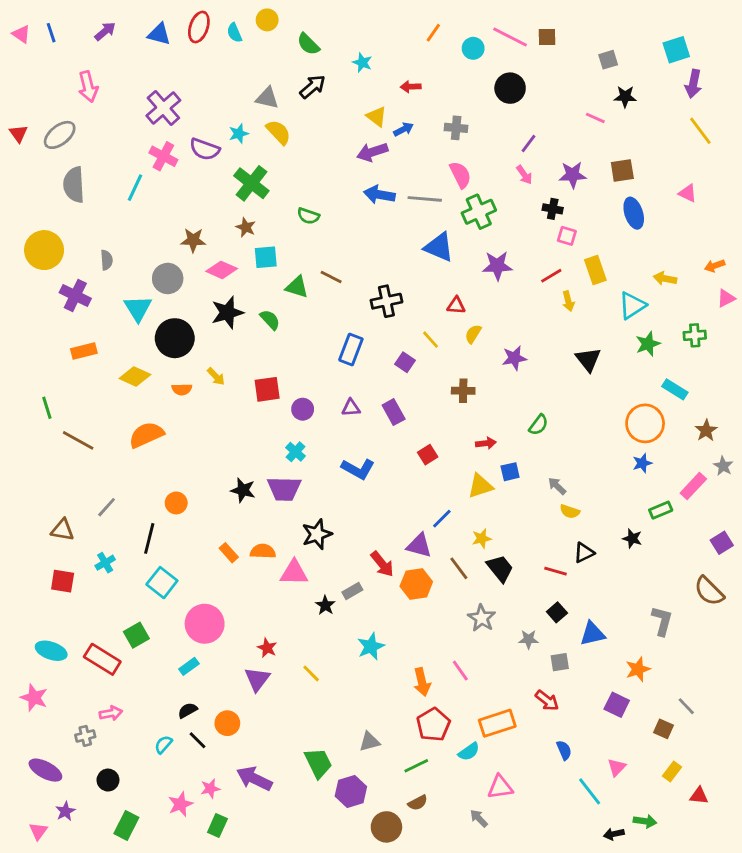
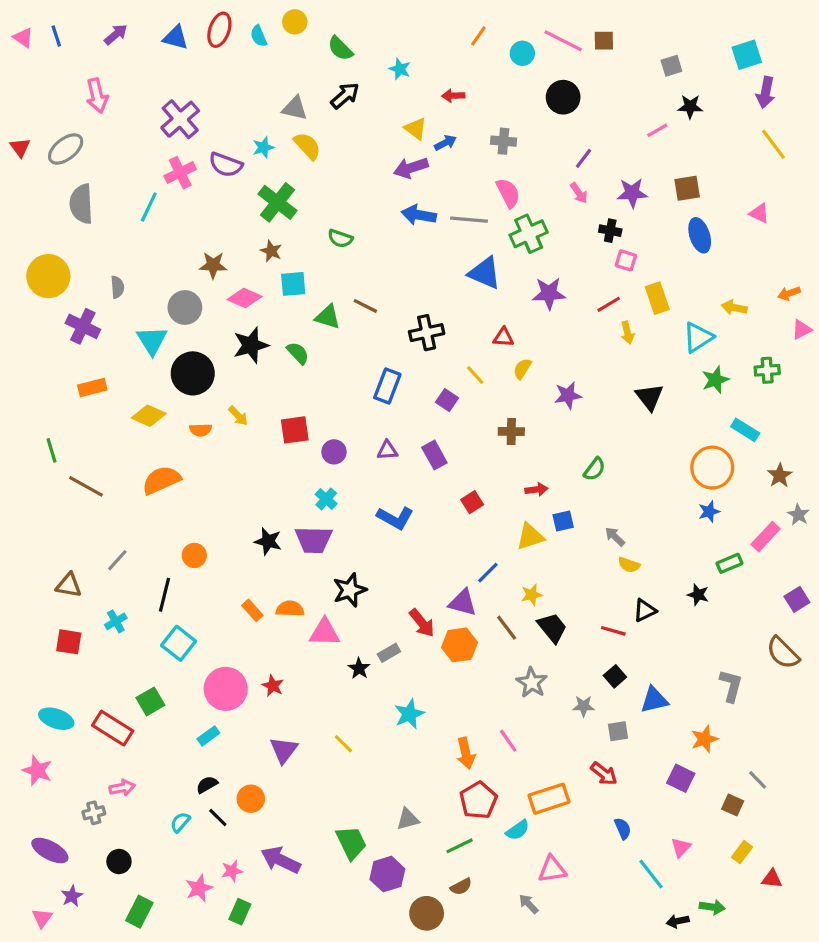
pink line: (595, 118) -> (657, 130), turned -54
pink cross: (163, 156) -> (180, 173), turned 36
red star: (267, 648) -> (273, 686), moved

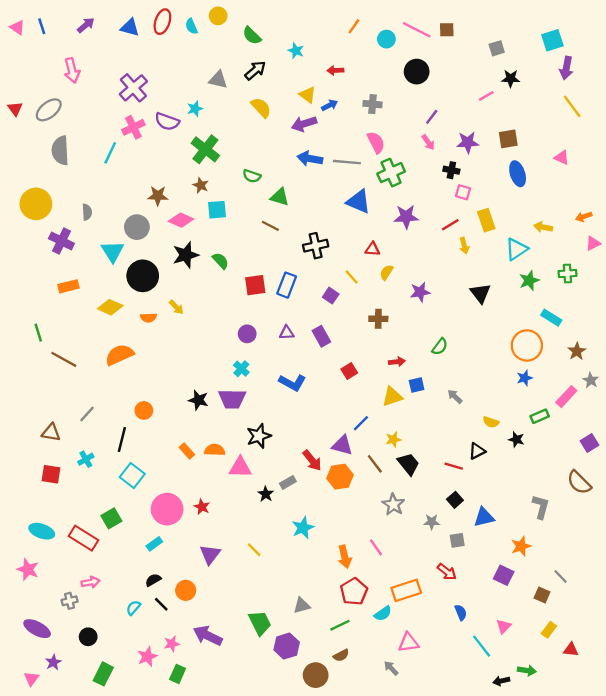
yellow semicircle: (307, 146) -> (261, 108), moved
green triangle: (328, 317) -> (280, 197), moved
red square: (295, 430) -> (255, 285), moved
yellow semicircle: (629, 565) -> (491, 422), moved

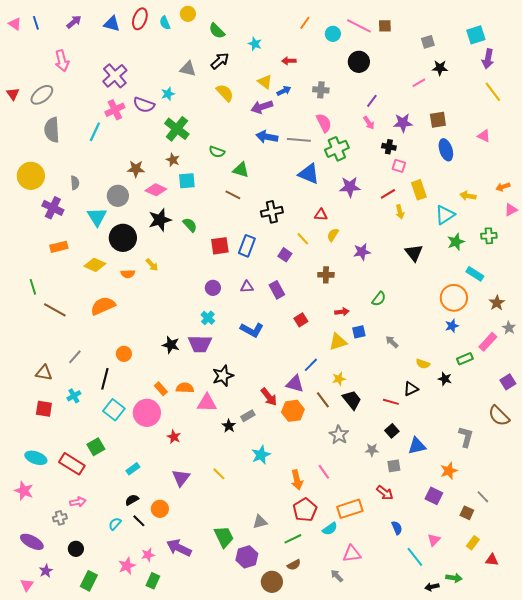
pink circle: (167, 509) -> (147, 413), moved

